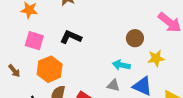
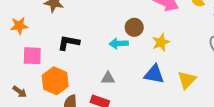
cyan arrow: (121, 65) -> (119, 44), moved
gray triangle: (113, 85) -> (108, 78), moved

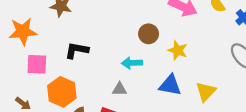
orange star: (19, 26) -> (23, 31), size x1.4
yellow star: (161, 42) -> (178, 50), turned -30
cyan arrow: (119, 44) -> (132, 63), moved

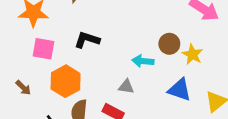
brown circle: (149, 34) -> (169, 44), moved

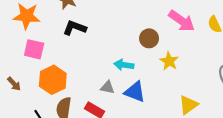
black L-shape: (87, 40) -> (75, 28), moved
brown circle: (169, 44) -> (149, 38), moved
blue triangle: (180, 90) -> (135, 92), moved

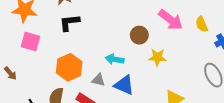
black L-shape: (75, 28) -> (69, 23), turned -30
yellow star: (169, 61) -> (157, 57), turned -30
orange hexagon: (53, 80) -> (69, 67), moved

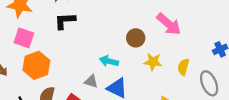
yellow semicircle: (202, 24) -> (183, 67), moved, turned 35
orange hexagon: (69, 67) -> (36, 65), moved

